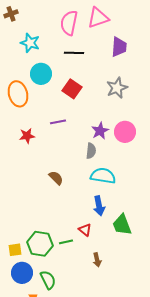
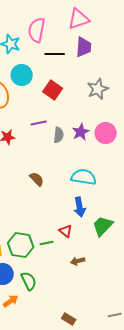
pink semicircle: (69, 23) -> (37, 30), moved
purple trapezoid: (119, 47) -> (84, 47), moved
gray semicircle: (91, 151) -> (59, 135), moved
green trapezoid: (122, 225) -> (103, 226), turned 65
brown arrow: (97, 260) -> (78, 261), turned 88

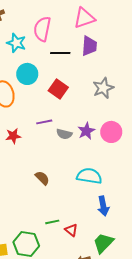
gray semicircle: (59, 135) -> (64, 134), turned 98
blue arrow: (80, 207) -> (103, 206), moved
green trapezoid: (103, 226) -> (103, 243), moved
green line: (47, 243) -> (52, 222), moved

